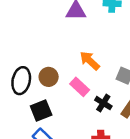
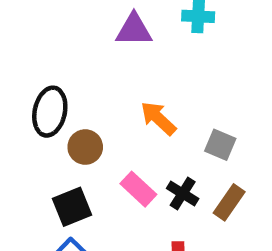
black ellipse: (21, 81) -> (50, 112), moved
pink rectangle: (80, 87) -> (138, 189), moved

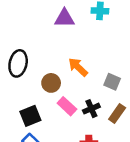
brown circle: (85, 147) -> (51, 83), moved
black cross: (183, 194) -> (91, 109), turned 35

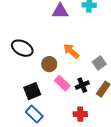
black ellipse: (18, 63) -> (22, 48), turned -75
gray square: (112, 82) -> (99, 63), turned 32

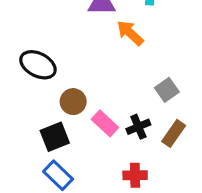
orange arrow: (71, 51) -> (130, 33), moved
brown circle: (49, 64) -> (73, 102), moved

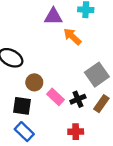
gray square: (167, 90) -> (97, 75), size x1.5
black square: (55, 137) -> (22, 106), turned 30

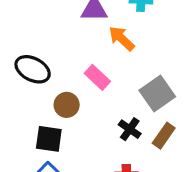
pink rectangle: (56, 97) -> (97, 77), moved
black cross: (78, 99) -> (130, 129), turned -32

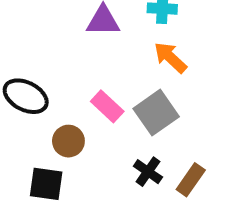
orange arrow: (122, 39) -> (170, 57), moved
gray square: (157, 94) -> (156, 113), moved

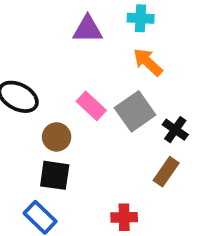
black cross: (148, 172) -> (175, 130), moved
black square: (46, 184) -> (55, 175), moved

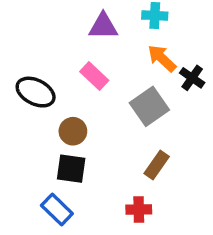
pink rectangle: (91, 106) -> (94, 76), moved
black cross: (175, 130) -> (192, 78), moved
brown rectangle: (166, 172) -> (157, 165), moved

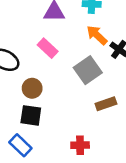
brown rectangle: (157, 165) -> (106, 104), moved, turned 36

